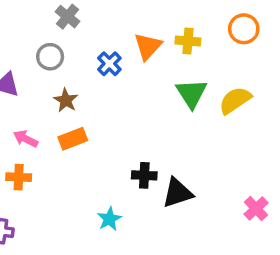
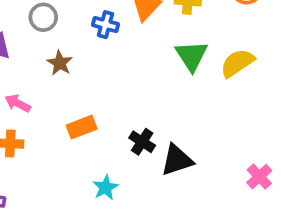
blue cross: (109, 64) -> (105, 25), turned -30
orange rectangle: (73, 139) -> (82, 127), moved
black cross: (144, 175) -> (142, 142), turned 30

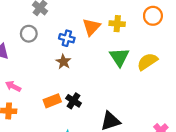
brown star: (60, 63) -> (63, 62), moved
black cross: (142, 142) -> (74, 101), moved

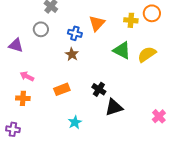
yellow cross: (117, 24) -> (131, 20), moved
green triangle: (119, 57) -> (122, 50), turned -30
black cross: (74, 101) -> (99, 89), moved

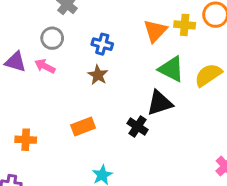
orange triangle: (97, 23) -> (155, 31), moved
pink arrow: (27, 76) -> (45, 66), moved
black triangle: (114, 107) -> (160, 103), moved

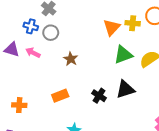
gray circle: (52, 38) -> (51, 33), moved
blue cross: (102, 44) -> (31, 26), moved
green triangle: (171, 69) -> (123, 55), turned -48
black triangle: (160, 103) -> (125, 89), moved

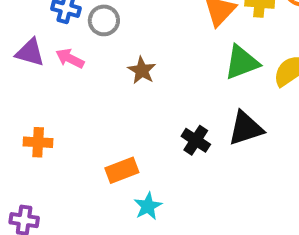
orange rectangle: (60, 96) -> (122, 170), moved
orange cross: (19, 105) -> (38, 142), moved

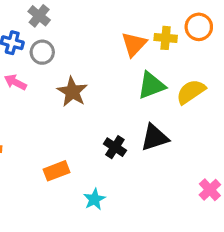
brown star: (142, 70) -> (72, 92), size x1.4
cyan star: (148, 206) -> (94, 199), moved

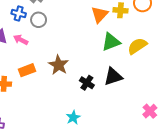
brown star: (72, 92) -> (59, 65), moved
orange rectangle: (56, 171) -> (27, 70), moved

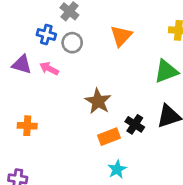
orange triangle: (99, 15) -> (121, 36), moved
orange rectangle: (27, 70) -> (109, 137), moved

